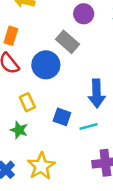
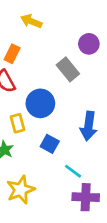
blue circle: (46, 65) -> (40, 103), moved
cyan line: (88, 127) -> (73, 171), moved, turned 42

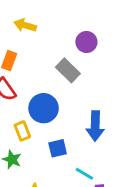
blue square: (50, 144) -> (58, 148), turned -36

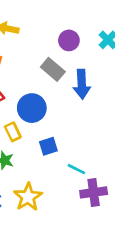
blue arrow: (95, 126) -> (82, 84), moved

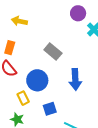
purple circle: (69, 40) -> (78, 13), moved
blue arrow: (82, 84) -> (75, 79), moved

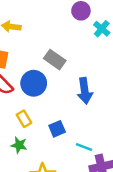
blue circle: (37, 80) -> (34, 83), moved

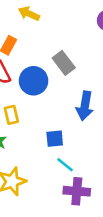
blue square: (57, 129) -> (55, 139), moved

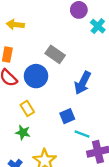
blue arrow: (85, 106) -> (83, 83), turned 35

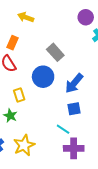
blue circle: (36, 76) -> (43, 77), moved
blue square: (67, 116) -> (74, 109), moved

